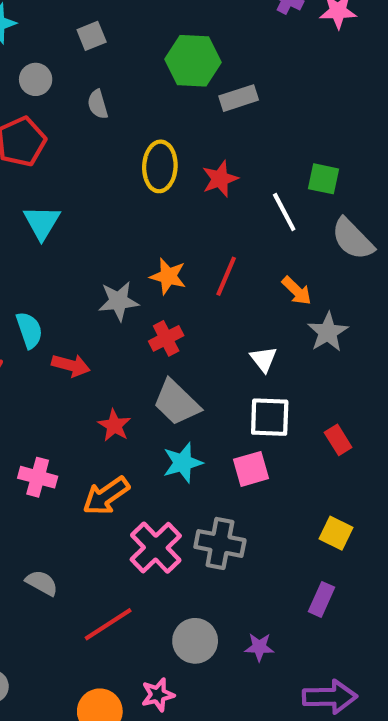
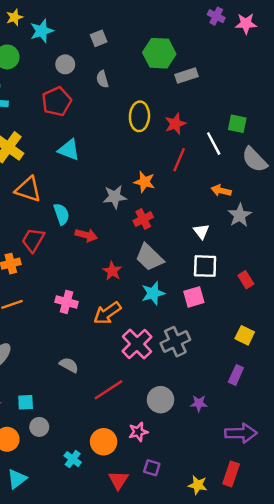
cyan triangle: (42, 222) -> (69, 150), turned -40
red line: (226, 276) -> (179, 160), moved
orange arrow: (297, 291) -> (221, 191), turned 150
gray cross: (220, 543) -> (175, 342), turned -36

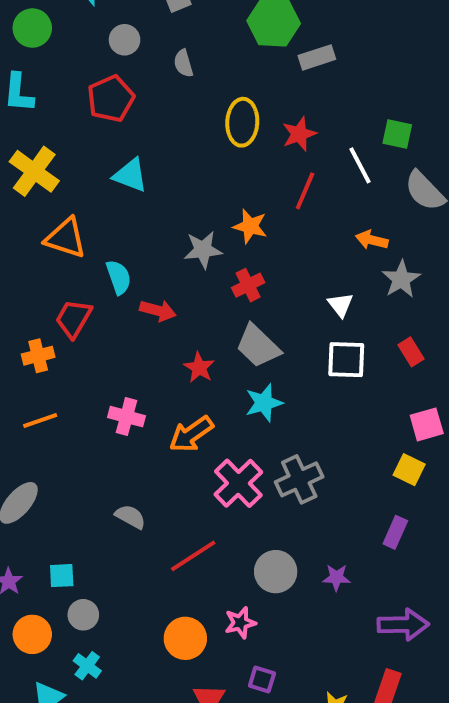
red rectangle: (246, 280) -> (411, 352), moved
pink square: (194, 297) -> (427, 424), moved
cyan cross: (73, 459) -> (87, 666), moved

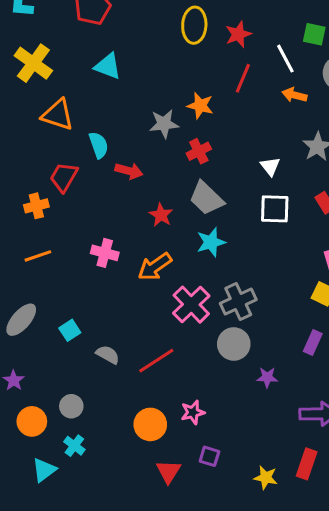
orange arrow: (372, 240) -> (294, 95), moved
gray semicircle: (130, 517) -> (108, 355), moved
gray circle: (276, 572) -> (234, 344), moved
cyan square: (62, 576) -> (70, 330), moved, turned -30

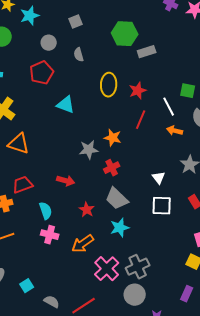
cyan triangle: (108, 66) -> (66, 105), moved
cyan semicircle: (99, 145) -> (46, 211), moved
red trapezoid: (64, 177) -> (23, 185), turned 40

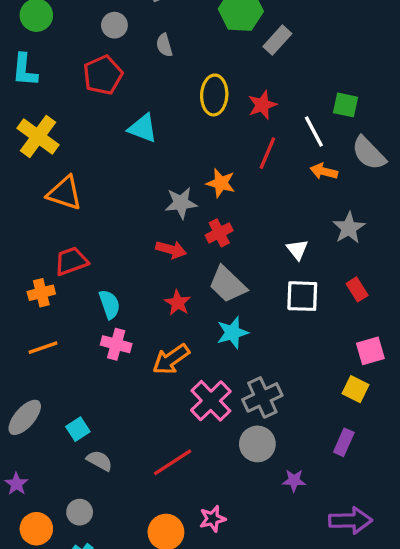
gray rectangle: (147, 52) -> (277, 40), turned -30
red arrow: (66, 181) -> (171, 250), moved
gray semicircle: (52, 302) -> (99, 461), moved

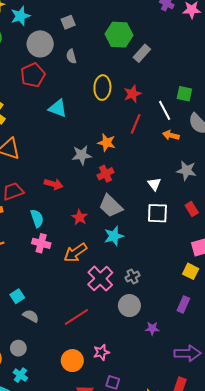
gray circle: (114, 25) -> (40, 44), size x1.6
gray star: (349, 228) -> (186, 171), turned -30
red arrow: (171, 250) -> (54, 184), moved
gray cross: (262, 397) -> (133, 276), size x0.6

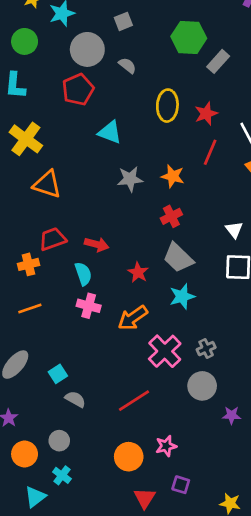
gray semicircle: (71, 56) -> (127, 65), turned 144
gray star: (82, 155) -> (130, 179), moved
red arrow: (54, 184) -> (97, 244), moved

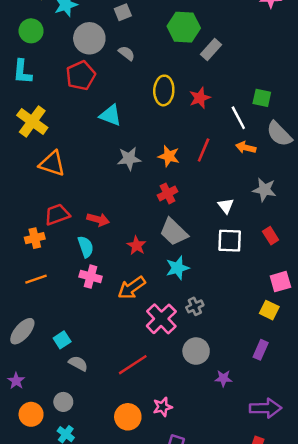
red line: (210, 152) -> (204, 150), moved
gray cross: (206, 349) -> (195, 306), moved

